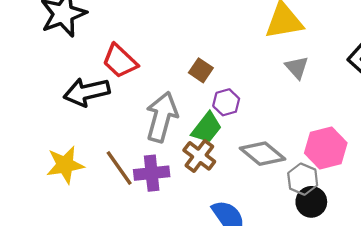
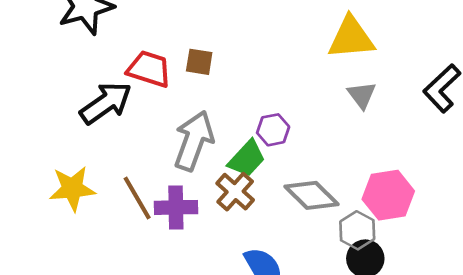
red trapezoid: (120, 61) -> (149, 69), turned 150
brown square: (201, 70) -> (199, 62), moved, turned -30
black arrow: (87, 92) -> (106, 103), turned 153

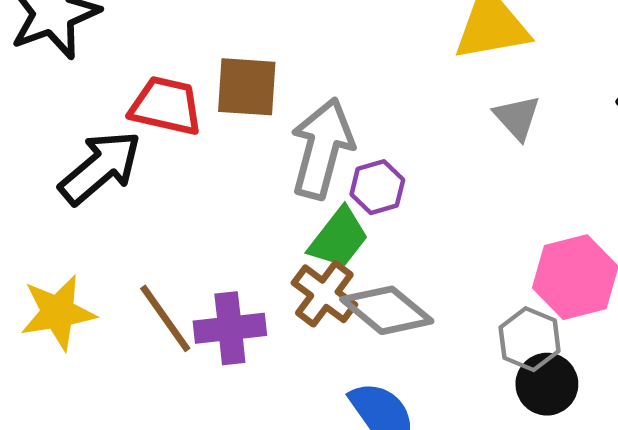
brown square: (199, 62) -> (247, 87), size x1.4
gray arrow: (194, 141) -> (322, 148), moved
gray diamond: (312, 195) -> (387, 310), moved

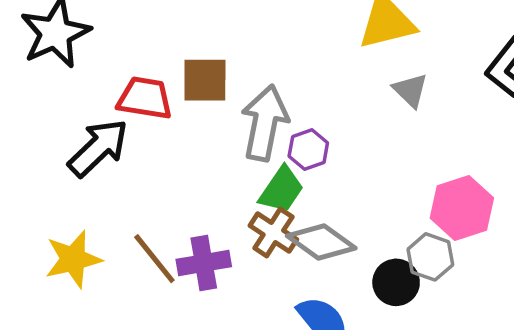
black circle: (547, 384) -> (396, 282), moved

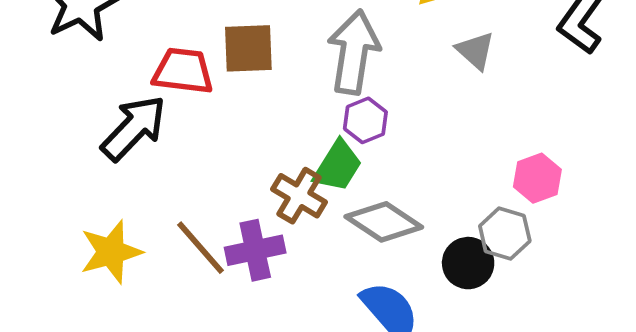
gray arrow: (265, 123) -> (354, 52), moved
pink hexagon: (462, 208) -> (537, 178), size x0.7
brown cross: (273, 232) -> (299, 196), moved

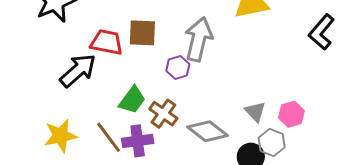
gray triangle: (475, 51) -> (255, 112), moved
purple hexagon: (365, 120) -> (178, 67), moved
green trapezoid: (338, 166) -> (132, 100), moved

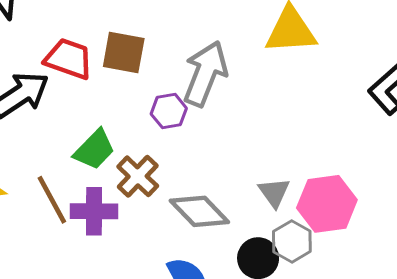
pink hexagon: (291, 114) -> (327, 204), size x1.5

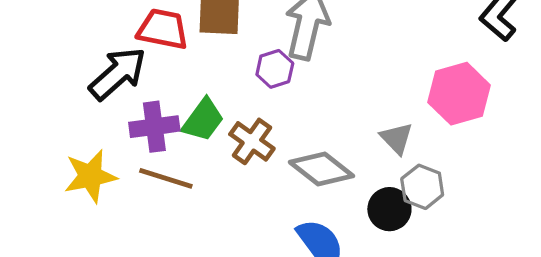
brown line: (52, 200) -> (166, 178), turned -36
pink hexagon: (327, 204) -> (459, 94), moved
purple cross: (94, 211) -> (154, 127), moved

